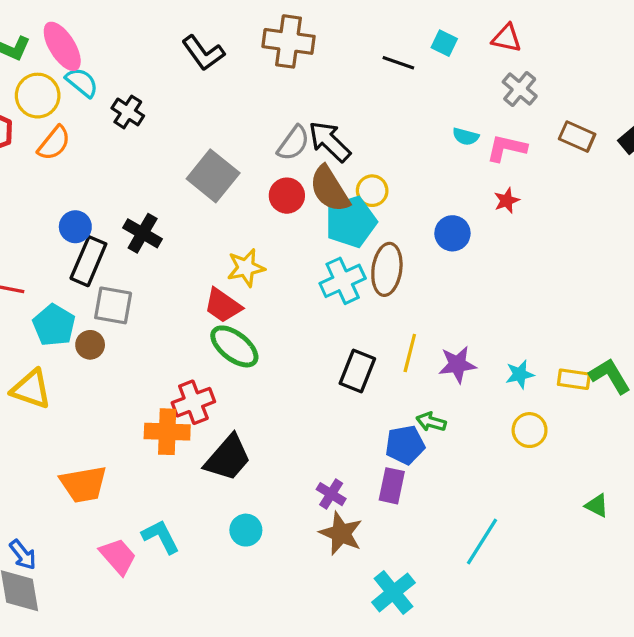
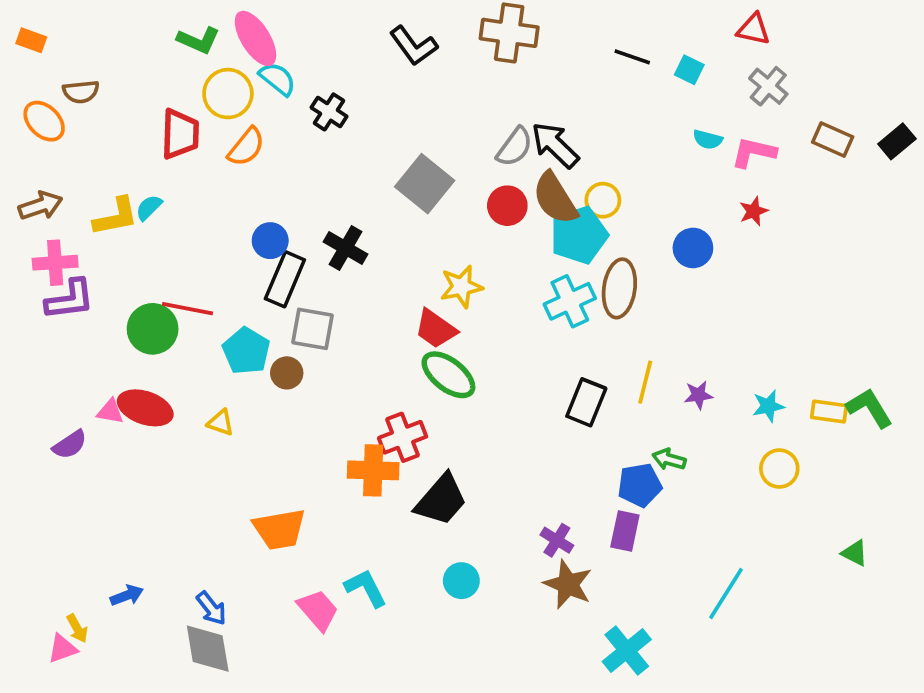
cyan square: (444, 43) -> (689, 70), moved
purple star: (457, 364) -> (698, 395), size x0.7
yellow triangle: (31, 389) -> (221, 423), size x0.6

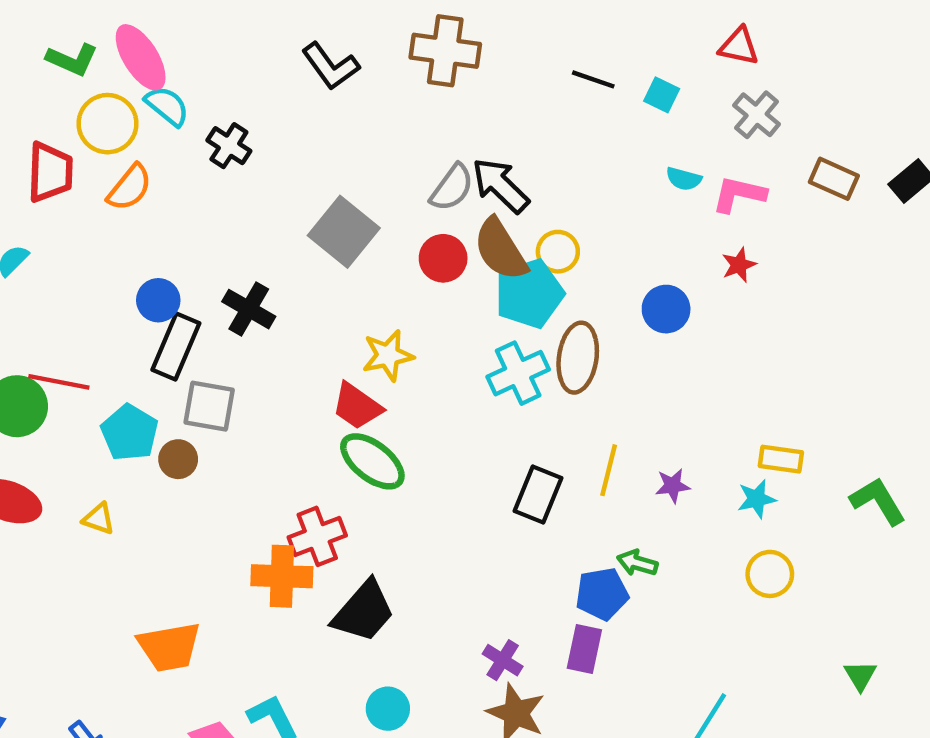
yellow rectangle: (829, 412) -> (781, 459), moved
green triangle: (855, 553) -> (860, 676), turned 32

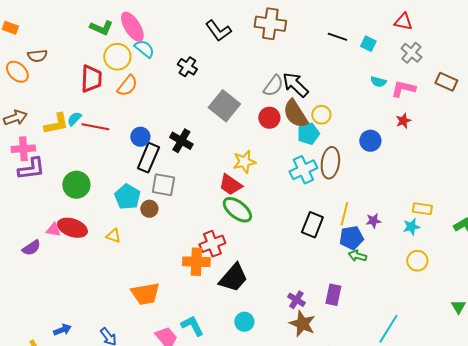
black cross: (229, 146) -> (187, 67), moved
cyan pentagon: (529, 294) -> (308, 134), size x0.7
red line: (59, 382) -> (95, 127), moved
blue pentagon: (602, 594) -> (351, 238), moved

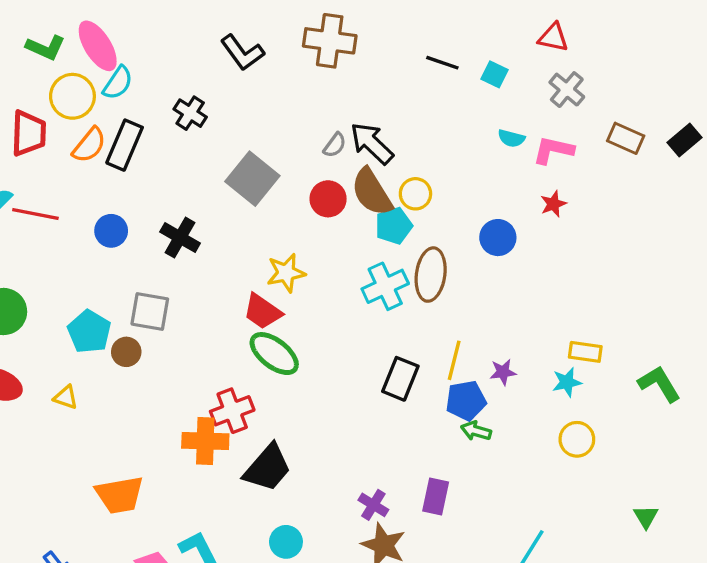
cyan semicircle: (144, 49) -> (118, 83), turned 85
gray semicircle: (273, 86) -> (335, 145), size x0.7
black rectangle: (148, 158) -> (125, 145), moved

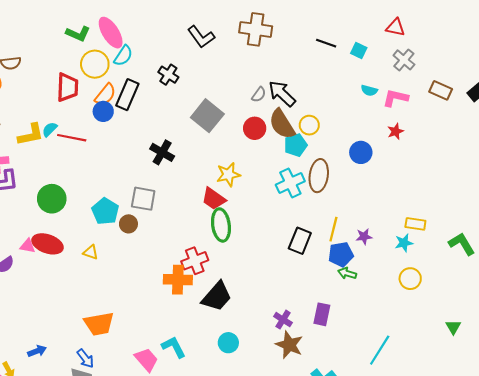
blue circle: (111, 231) -> (103, 111), moved
green ellipse: (274, 354) -> (221, 225), turned 44
orange trapezoid: (120, 495) -> (99, 324), moved

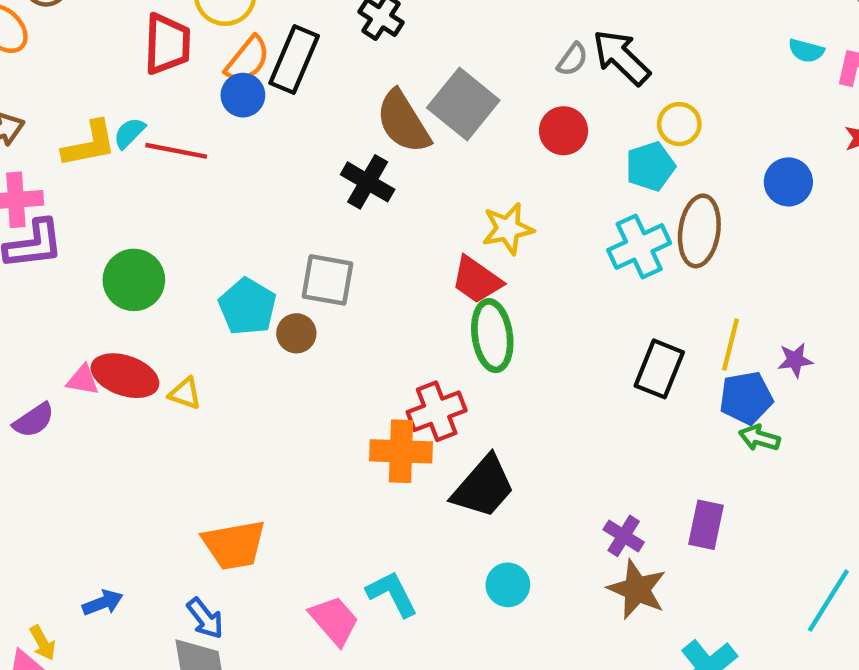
brown semicircle: (282, 124) -> (403, 122), moved
yellow triangle: (91, 252) -> (185, 393), moved

